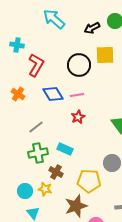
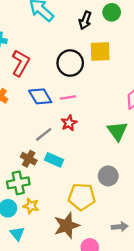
black arrow: (92, 28) -> (85, 20), turned -42
gray line: (36, 127) -> (44, 134), moved
green cross: (38, 153) -> (18, 183), moved
brown cross: (56, 172) -> (29, 159), moved

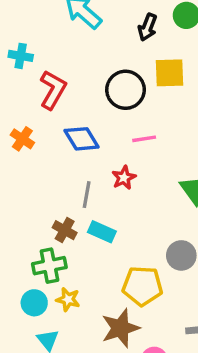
pink line: (68, 98) -> (144, 139), moved
gray line: (44, 134) -> (87, 195), turned -42

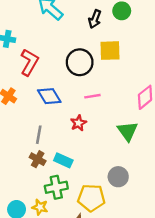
gray line: (87, 195) -> (39, 135), moved
green cross: (49, 266) -> (56, 187), moved

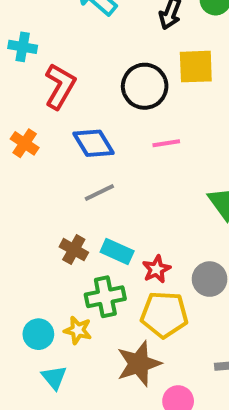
red star: (78, 123) -> (156, 269), moved
gray line: (39, 135) -> (99, 192), moved, turned 54

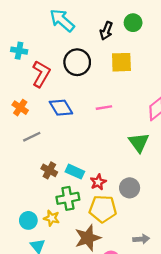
black circle: (145, 86) -> (77, 62), moved
gray line: (99, 192) -> (32, 137), moved

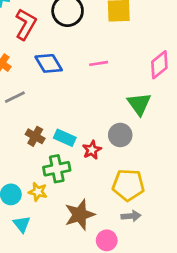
gray circle: (130, 188) -> (120, 135), moved
yellow pentagon: (103, 209) -> (128, 185), moved
gray arrow: (141, 239) -> (131, 216), moved

